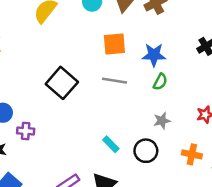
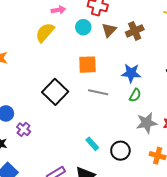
orange square: (114, 44) -> (88, 65), moved
gray star: (162, 121) -> (147, 123), moved, size x1.5
purple cross: (26, 131) -> (24, 129), turned 32

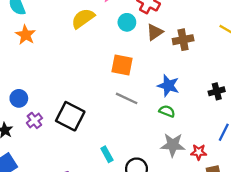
black square: (55, 92) -> (70, 116), moved, turned -30
green semicircle: (135, 95) -> (167, 111), turned -112

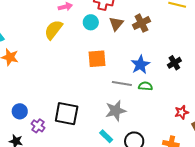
blue star: (168, 86) -> (140, 65), turned -30
black cross: (217, 91) -> (174, 63), moved
gray line: (127, 98) -> (122, 83), moved
gray star: (173, 145) -> (116, 111), moved

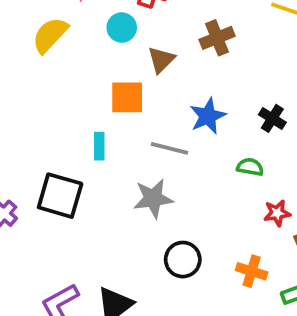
brown triangle: (116, 24) -> (161, 60), moved
black cross: (174, 63) -> (272, 118), turned -32
green semicircle: (145, 86) -> (250, 167), moved
cyan rectangle: (106, 136) -> (99, 146), moved, turned 40

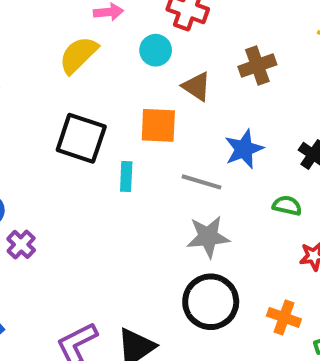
brown triangle: (161, 60) -> (197, 86), turned -44
black square: (60, 196) -> (81, 138), moved
gray star: (153, 198) -> (208, 237), moved
black circle: (183, 260) -> (211, 302), size x1.4

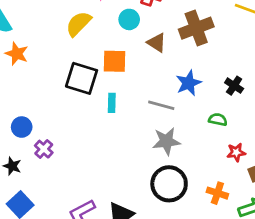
brown cross: (257, 66) -> (196, 28), size x1.4
orange square: (158, 125) -> (114, 61), moved

